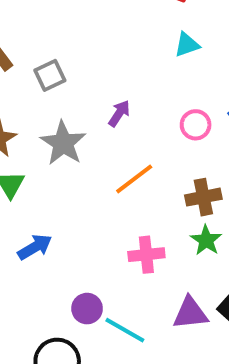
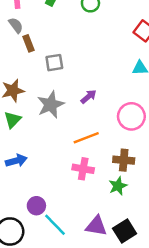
pink circle: (196, 125) -> (131, 116), size x1.5
pink cross: (146, 255) -> (83, 169), moved

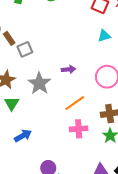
gray square: (54, 63) -> (25, 49), moved
purple arrow: (89, 97) -> (68, 69), turned 48

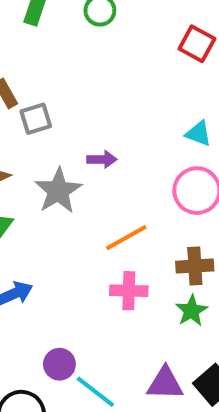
cyan triangle: (104, 36) -> (198, 134), moved, turned 32
purple arrow: (68, 69) -> (102, 159), moved

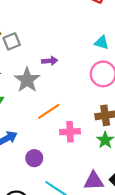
orange line: (126, 238) -> (49, 111), moved
purple circle: (59, 364) -> (34, 158), moved

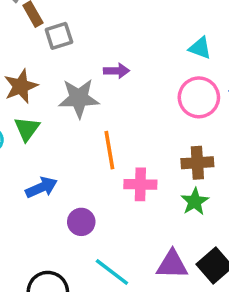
gray star: (27, 80) -> (79, 98), turned 30
orange line: (49, 111) -> (109, 150), turned -70

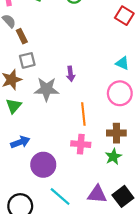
gray square: (59, 36) -> (27, 60), moved
purple arrow: (116, 71) -> (71, 74), turned 80
orange line: (109, 150) -> (83, 114), moved
purple circle: (81, 222) -> (43, 165), size x1.5

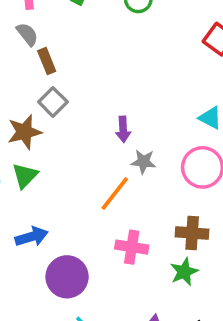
gray square: (27, 60) -> (53, 102), turned -35
gray star: (46, 89) -> (143, 162), moved, size x0.6
orange line: (83, 114) -> (115, 193), moved, turned 40

